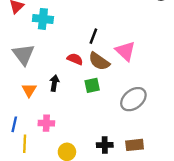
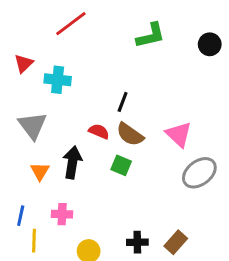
pink triangle: (125, 51) -> (179, 134), moved
black arrow: (54, 83) -> (72, 162), size x1.5
green square: (92, 85) -> (121, 165), turned 35
gray ellipse: (133, 99) -> (199, 173), moved
brown rectangle: (135, 145) -> (176, 242), turned -42

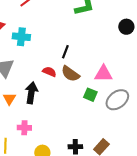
black circle: (210, 44) -> (126, 27), moved
pink triangle: (179, 134) -> (103, 74), turned -42
green square: (121, 165) -> (90, 95), moved

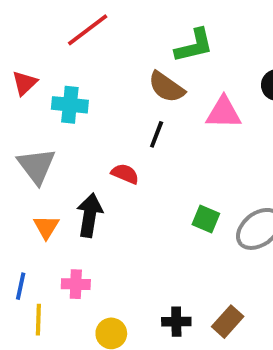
brown semicircle: (70, 74) -> (166, 87), moved
pink triangle: (103, 74) -> (224, 113), moved

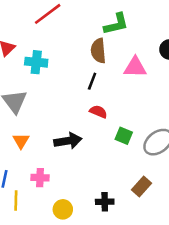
brown semicircle: (166, 87) -> (98, 51), turned 50
red semicircle: (125, 174) -> (98, 112), moved
black arrow: (90, 215) -> (68, 141), moved, turned 72
brown rectangle: (228, 322) -> (142, 187), moved

